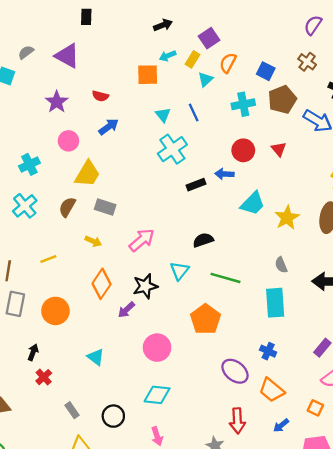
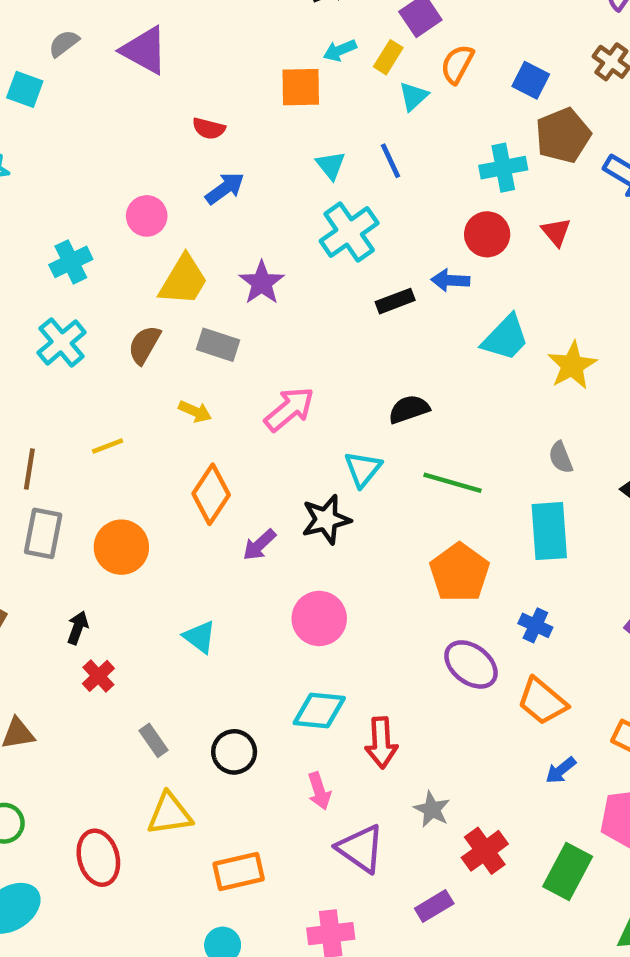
purple star: (57, 102) -> (262, 283), moved
cyan cross: (243, 104) -> (503, 168), moved
black star: (145, 286) -> (326, 520), moved
orange pentagon: (205, 319) -> (459, 572), moved
red arrow: (237, 421) -> (381, 743), moved

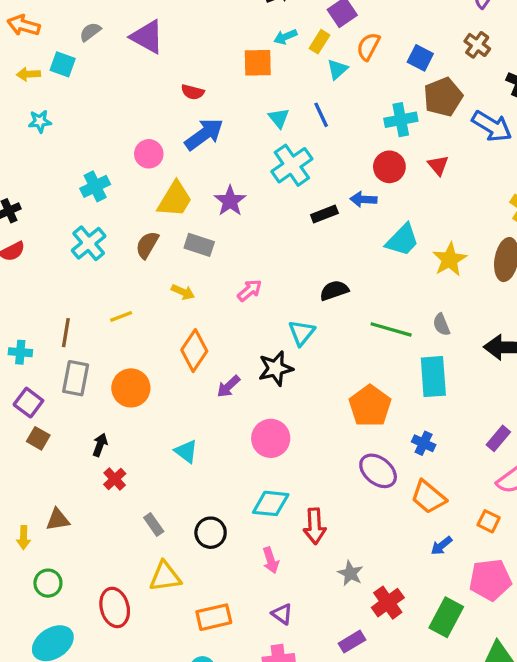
blue arrow: (225, 188) -> (204, 134), size x1.4
pink arrow: (289, 409) -> (250, 290), size x0.7
green line: (453, 483) -> (391, 329), moved
purple triangle: (361, 848) -> (282, 614), moved, size x0.6

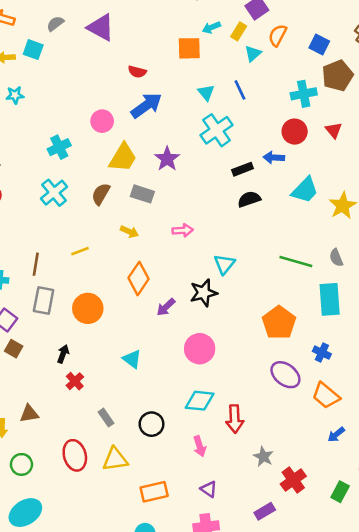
pink arrow: (250, 290) -> (183, 230), turned 36
black semicircle: (334, 290) -> (249, 199), moved
red ellipse: (115, 607) -> (75, 455), moved
green rectangle: (446, 617) -> (340, 492), size x0.7

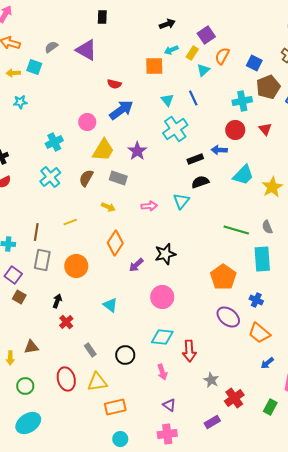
cyan triangle: (224, 264) -> (181, 201), moved
orange rectangle: (154, 492) -> (115, 407), moved

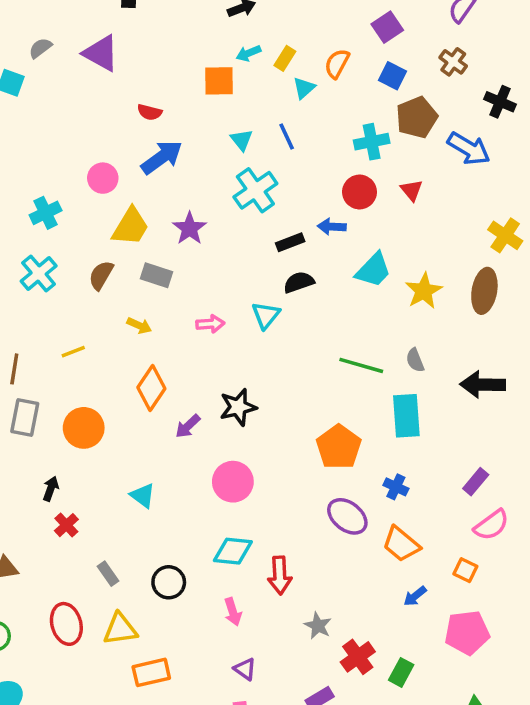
purple square: (206, 35) -> (387, 27), moved
green rectangle: (270, 407) -> (401, 672), moved

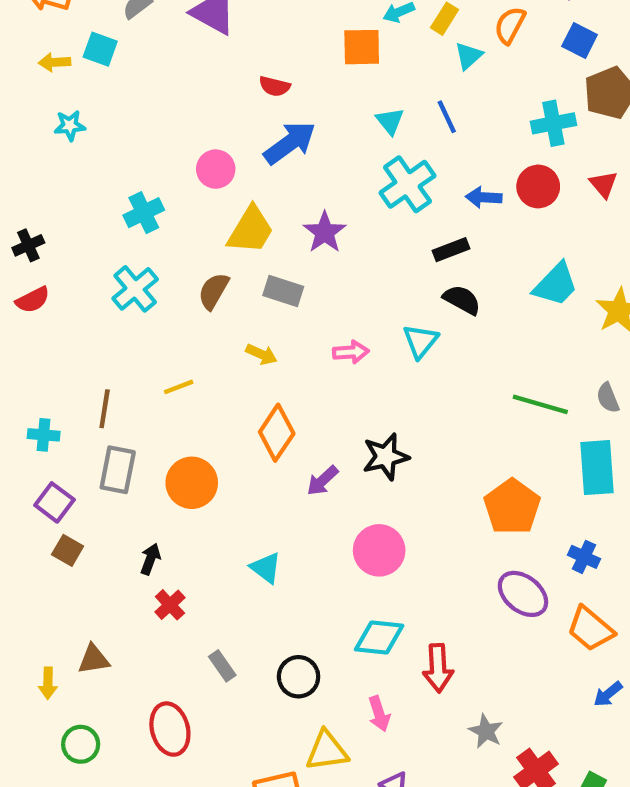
blue arrow: (332, 227) -> (484, 197), moved
black semicircle: (299, 282) -> (462, 300), turned 48
yellow triangle: (120, 629) -> (327, 751), moved

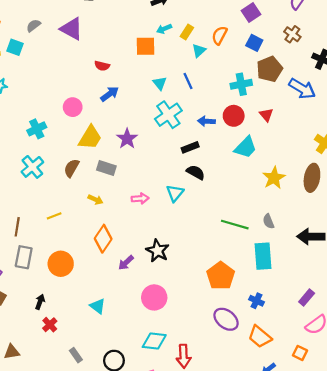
blue arrow: (290, 143) -> (110, 94), size x0.7
cyan trapezoid: (556, 285) -> (246, 147), moved
black star: (386, 457) -> (157, 251), turned -30

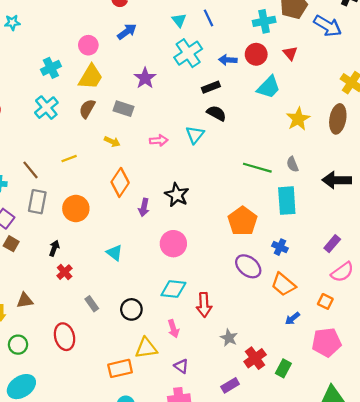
yellow trapezoid: (90, 138) -> (91, 77), moved
brown line: (17, 227) -> (30, 170), turned -48
purple arrow: (126, 263) -> (144, 207), turned -35

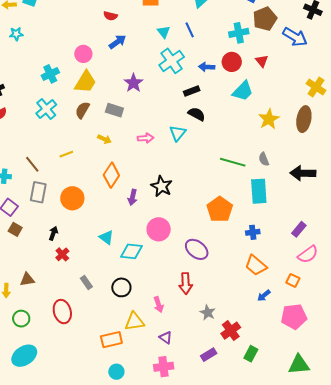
blue cross: (280, 247) -> (253, 232), turned -32
purple ellipse: (248, 266) -> (197, 249), moved
cyan diamond: (173, 289) -> (131, 251), moved
green rectangle: (283, 368) -> (251, 354), moved

